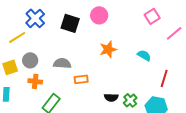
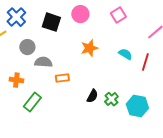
pink square: (152, 16) -> (118, 15), moved
gray circle: (30, 60) -> (27, 47), moved
red line: (164, 78) -> (145, 62), moved
black semicircle: (111, 97) -> (92, 96), turned -64

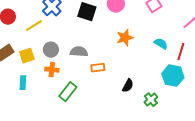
gray circle: (27, 47) -> (51, 50), moved
green cross: (111, 99) -> (151, 100), moved
cyan hexagon: (137, 106) -> (173, 76), moved

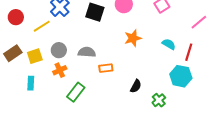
orange cross: (52, 70) -> (60, 70), turned -32

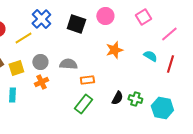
pink line: (199, 22) -> (169, 34), moved
cyan hexagon: (181, 76) -> (162, 108), moved
green rectangle: (76, 92) -> (83, 104), moved
green cross: (159, 100) -> (135, 99), moved, turned -32

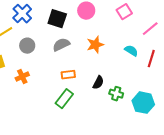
gray circle: (40, 62) -> (27, 46), moved
gray semicircle: (68, 64) -> (61, 45), moved, turned -30
black semicircle: (117, 98) -> (98, 83), moved

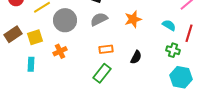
gray circle: (27, 46) -> (65, 20), size x1.5
green cross: (116, 94) -> (173, 50), moved

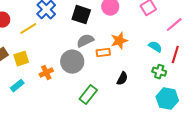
gray circle: (65, 20) -> (72, 62), moved
orange rectangle: (106, 49) -> (103, 53), moved
cyan rectangle: (31, 64) -> (17, 86), turned 48

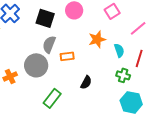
gray semicircle: (85, 41) -> (49, 44), turned -42
orange star: (119, 41) -> (97, 39), moved
cyan semicircle: (155, 47) -> (119, 50), turned 40

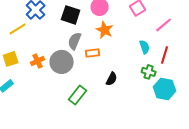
orange star: (97, 39) -> (105, 30), moved, turned -30
orange cross: (10, 76) -> (38, 61), moved
cyan hexagon: (131, 102) -> (165, 89), moved

